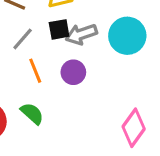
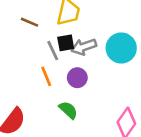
gray line: (23, 39) -> (53, 51), moved, turned -66
green semicircle: (32, 113) -> (68, 110), moved

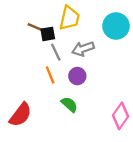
black square: (66, 43) -> (48, 34), moved
cyan circle: (121, 48) -> (116, 26), moved

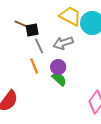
yellow trapezoid: (69, 18) -> (70, 16), moved, turned -75
green semicircle: (69, 104) -> (59, 79), moved

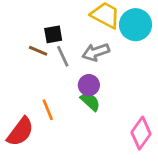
brown line: (21, 24) -> (38, 51), moved
orange line: (34, 66) -> (48, 110), moved

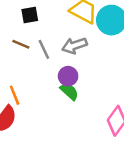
black square: (53, 34) -> (30, 15), moved
orange line: (48, 110) -> (15, 95), moved

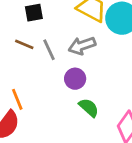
green semicircle: (69, 91) -> (89, 108), moved

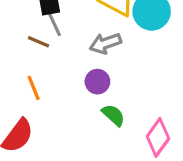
gray line: (49, 50) -> (54, 24), moved
orange line: (17, 99) -> (34, 88), moved

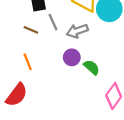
gray line: (54, 24) -> (53, 22), moved
green semicircle: (113, 115) -> (92, 67), moved

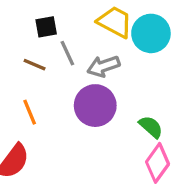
purple circle: (72, 57) -> (95, 106), size x1.6
green semicircle: (92, 67) -> (151, 127), moved

